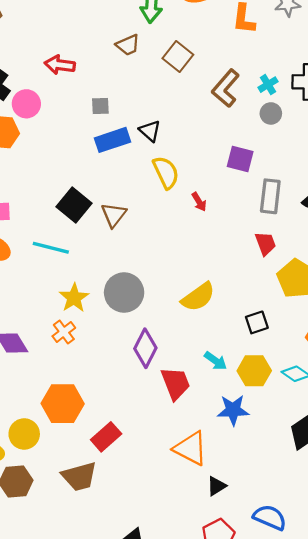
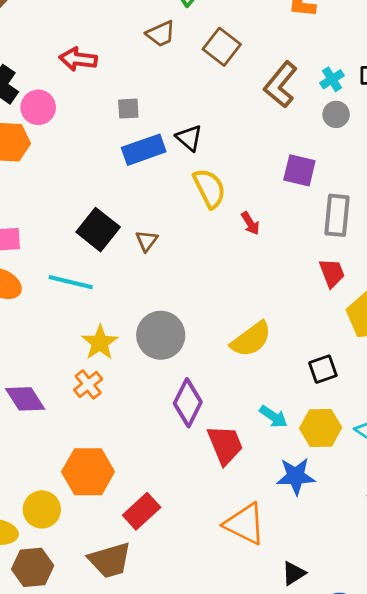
brown triangle: (114, 215) -> (147, 241), size x0.7
black triangle: (216, 486) -> (294, 573), moved

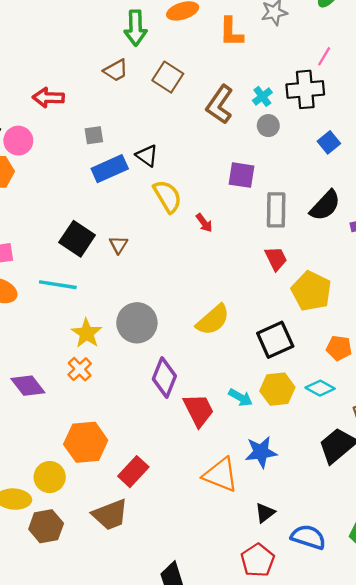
black square: (323, 369) -> (275, 340), size x1.5
cyan arrow: (273, 417) -> (241, 397), moved
blue star: (296, 476) -> (261, 452), moved

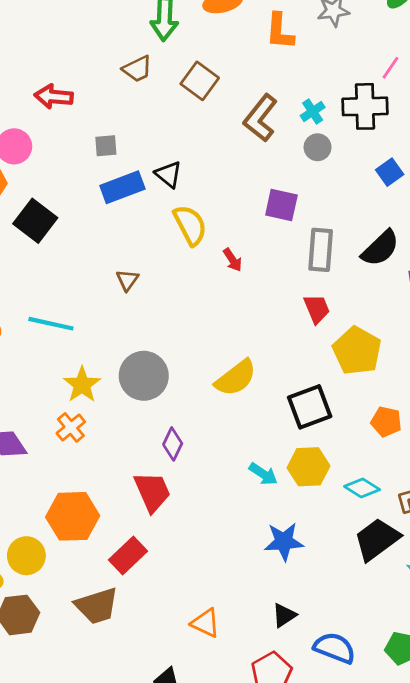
black square: (77, 239) -> (35, 221), moved
purple diamond: (164, 377) -> (173, 444), size x0.7
cyan diamond: (320, 388) -> (362, 488), moved
red trapezoid: (199, 410) -> (152, 492), moved
orange triangle: (221, 475) -> (206, 623), moved, size x0.7

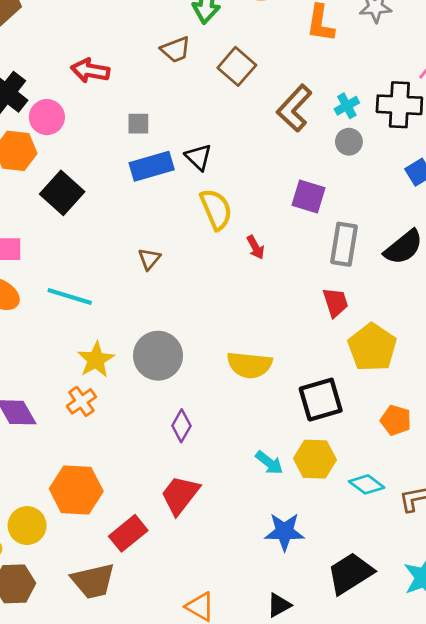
yellow semicircle: (236, 378) -> (249, 365), turned 39
red trapezoid: (152, 492) -> (180, 495), moved, turned -123
black trapezoid: (377, 539) -> (350, 573), moved

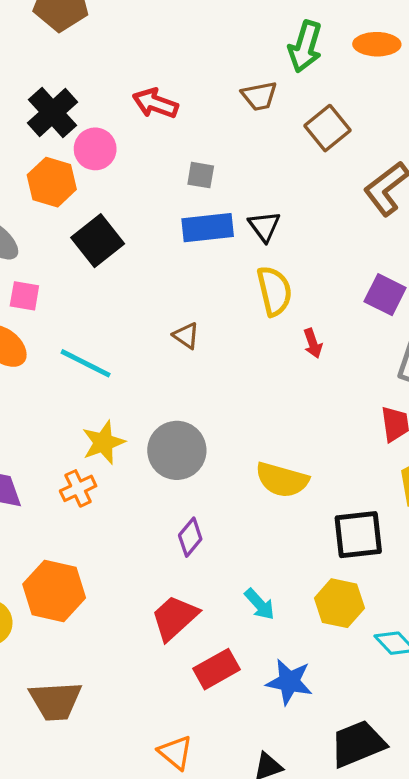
brown triangle: (149, 259) -> (186, 336), turned -45
cyan arrow: (269, 463) -> (260, 604), moved
red rectangle: (128, 533) -> (216, 669), moved

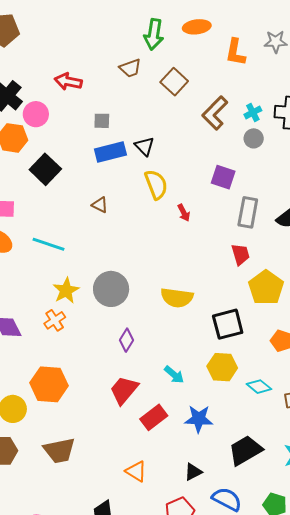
brown triangle: (186, 336) -> (100, 205), moved

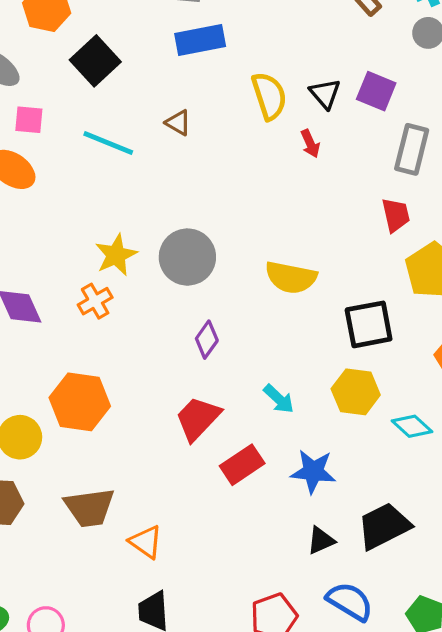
black triangle: (145, 146) -> (325, 94), moved
cyan line: (48, 244) -> (108, 143), moved
orange triangle: (136, 471) -> (146, 542), moved
black triangle: (193, 472) -> (321, 540), moved

